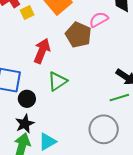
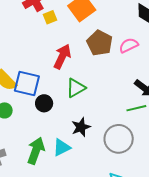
pink semicircle: (99, 20) -> (129, 45), moved
black star: (25, 124) -> (81, 127), moved

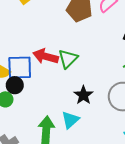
red arrow: (62, 57) -> (46, 56), moved, turned -85
black circle: (44, 103) -> (15, 85), moved

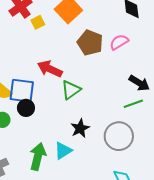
red arrow: (46, 56) -> (50, 69), moved
black circle: (15, 85) -> (26, 108), moved

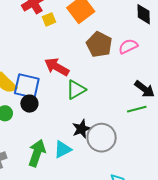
gray circle: (119, 136) -> (102, 138), moved

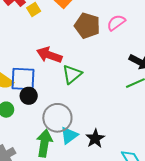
black star: (82, 129) -> (95, 138), moved
gray circle: (102, 138) -> (57, 118), moved

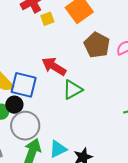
black circle: (29, 96) -> (14, 105), moved
gray circle: (57, 118) -> (25, 126), moved

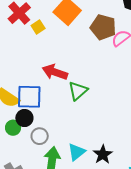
brown pentagon: (97, 45) -> (103, 27), moved
gray circle: (25, 126) -> (40, 136), size x0.6

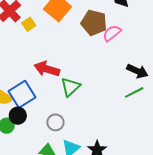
blue square: (29, 97) -> (22, 94), turned -32
gray circle: (40, 136) -> (55, 122), moved

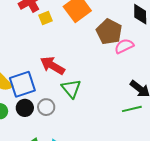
green triangle: (70, 87) -> (71, 89), turned -40
black circle: (18, 116) -> (25, 108), moved
gray circle: (55, 122) -> (46, 107), moved

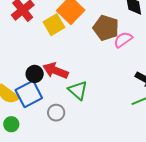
yellow square: (46, 18) -> (54, 25), moved, size x1.5
black circle: (25, 108) -> (35, 74), moved

